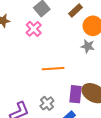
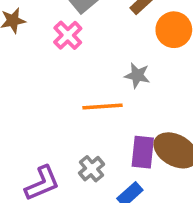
gray star: (88, 46) -> (137, 75), moved

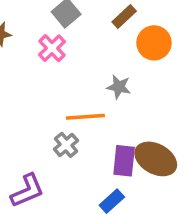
gray cross: (92, 169) -> (66, 145), moved

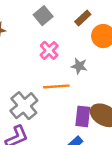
pink cross: (52, 48) -> (49, 50), moved
gray cross: (66, 145) -> (24, 106), moved, size x1.6

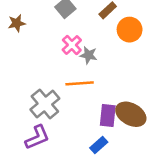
gray star: (79, 66) -> (89, 55), moved

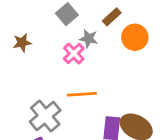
brown star: (17, 23) -> (22, 43), moved
gray star: (89, 55) -> (89, 39), moved

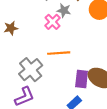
brown star: (22, 43) -> (11, 28), moved

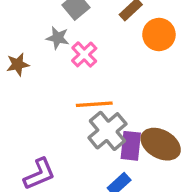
gray star: (64, 10) -> (58, 38), moved
gray cross: (31, 70) -> (107, 131), moved

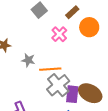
gray star: (58, 38) -> (28, 60), moved
pink cross: (84, 54) -> (59, 34), moved

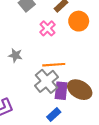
orange line: (50, 69) -> (54, 65), moved

